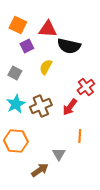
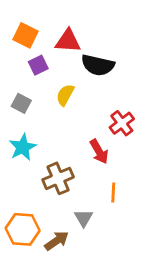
brown cross: (41, 106) -> (58, 178), moved
red arrow: (70, 107) -> (99, 151), turned -66
orange hexagon: (16, 141) -> (23, 229), moved

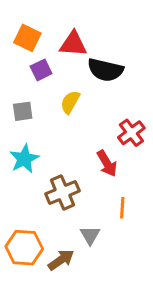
gray square: (21, 103) -> (23, 111), turned -36

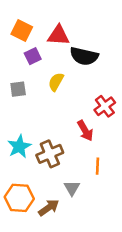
cyan star: (24, 159) -> (19, 147), moved

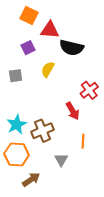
orange square: (22, 30) -> (29, 15), moved
orange hexagon: (19, 198) -> (17, 155), moved
brown arrow: (49, 208) -> (31, 179), moved

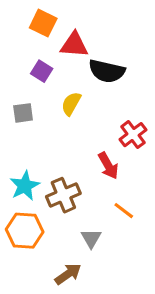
purple square: (28, 48) -> (42, 71), turned -32
orange line: (83, 141) -> (124, 211), turned -56
brown arrow: (31, 179) -> (68, 274), moved

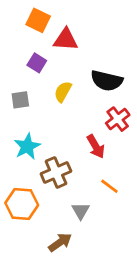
black semicircle: (107, 71) -> (107, 81), moved
cyan star: (25, 186) -> (27, 146), moved

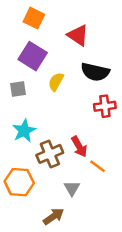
red triangle: (66, 40) -> (78, 35), moved, turned 30
purple square: (37, 63) -> (33, 56), size x1.6
red cross: (118, 119) -> (105, 106), turned 30
red arrow: (96, 146) -> (79, 147), moved

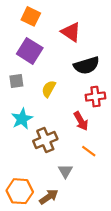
black semicircle: (95, 72) -> (87, 65), turned -30
yellow semicircle: (56, 82) -> (49, 89), moved
red arrow: (79, 147) -> (81, 121), moved
orange hexagon: (19, 182) -> (20, 191), moved

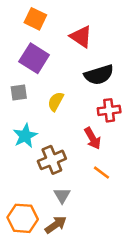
gray triangle: (65, 171) -> (62, 195), moved

